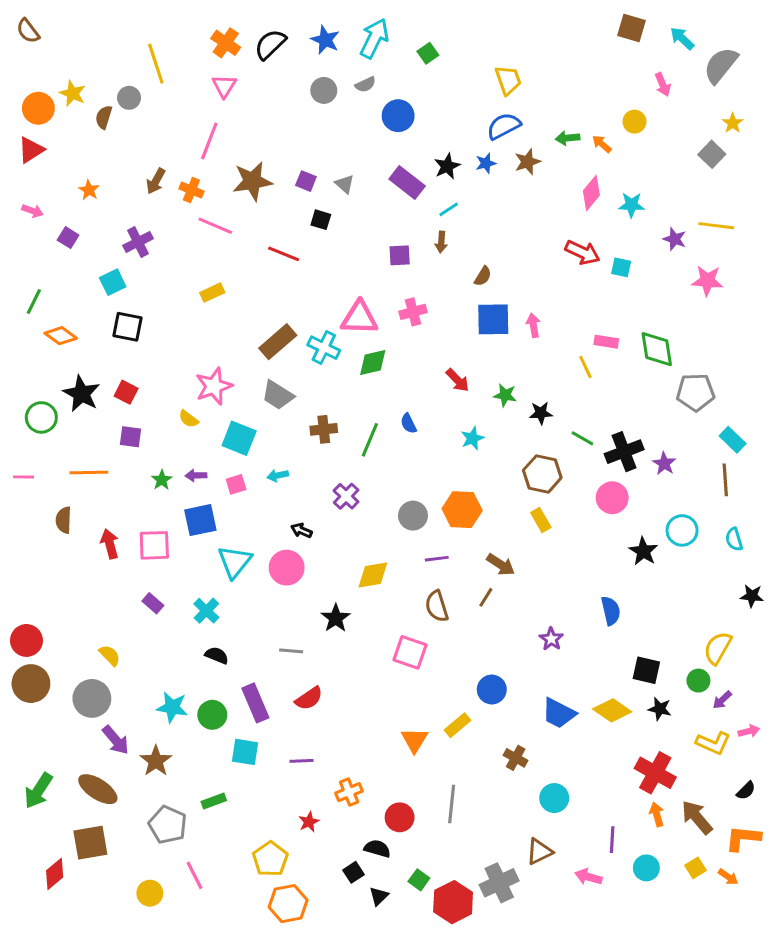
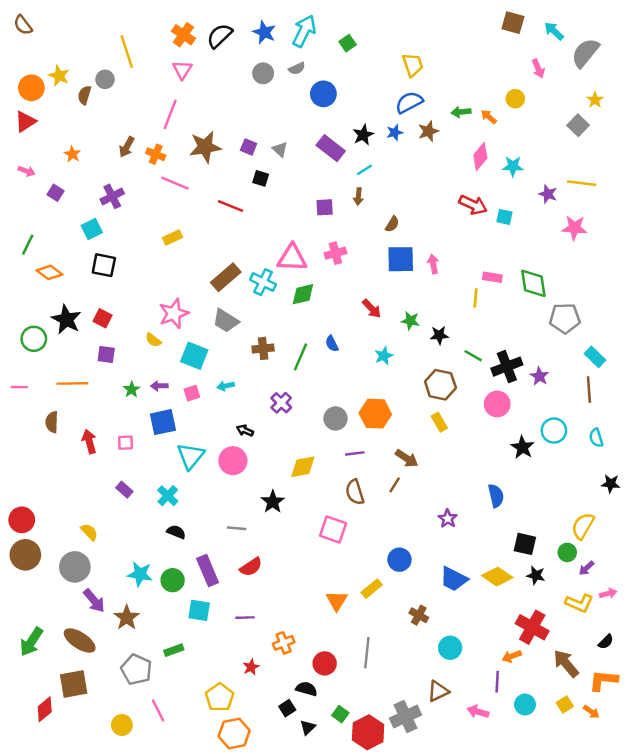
yellow line: (585, 367) -> (475, 298), turned 30
pink square: (154, 545) -> (126, 443), size x0.6
orange arrow: (657, 814) -> (512, 656), moved, turned -96

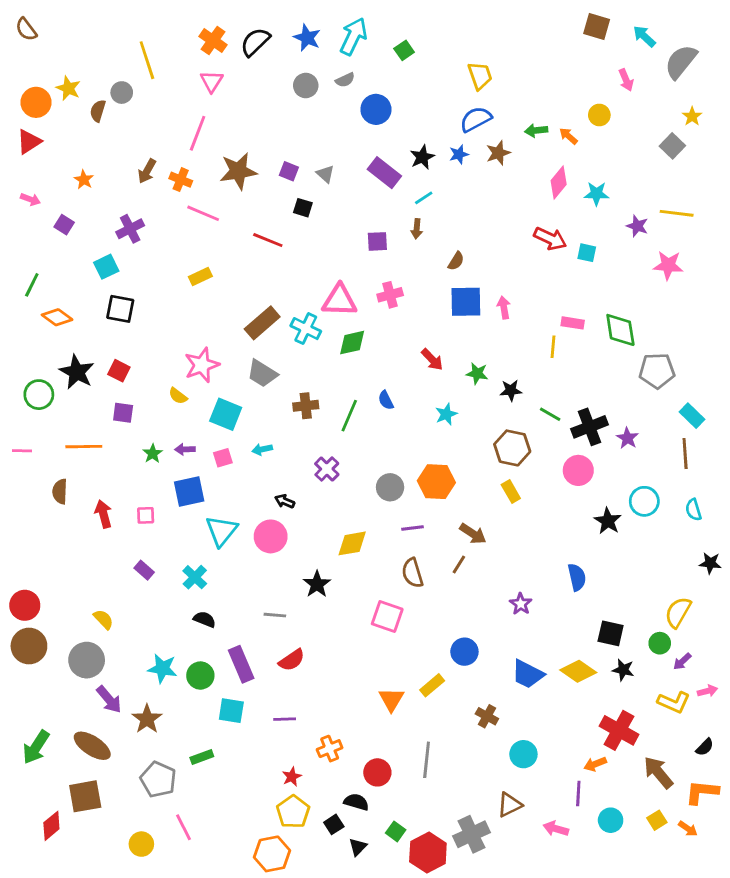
yellow pentagon: (220, 697) -> (293, 812), moved

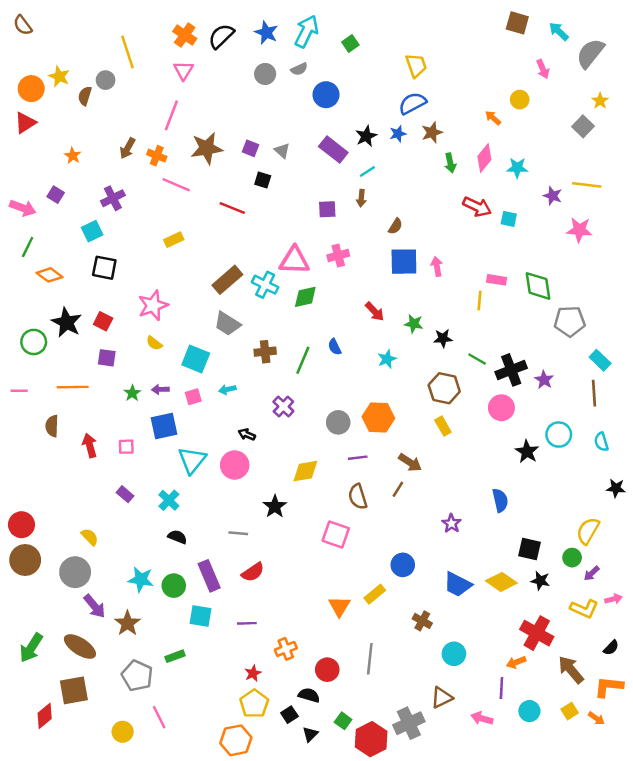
green arrow: (536, 130) -> (450, 163), moved, turned -96
pink arrow: (30, 199) -> (23, 208), moved, size x1.5
pink star: (202, 365) -> (153, 305), moved

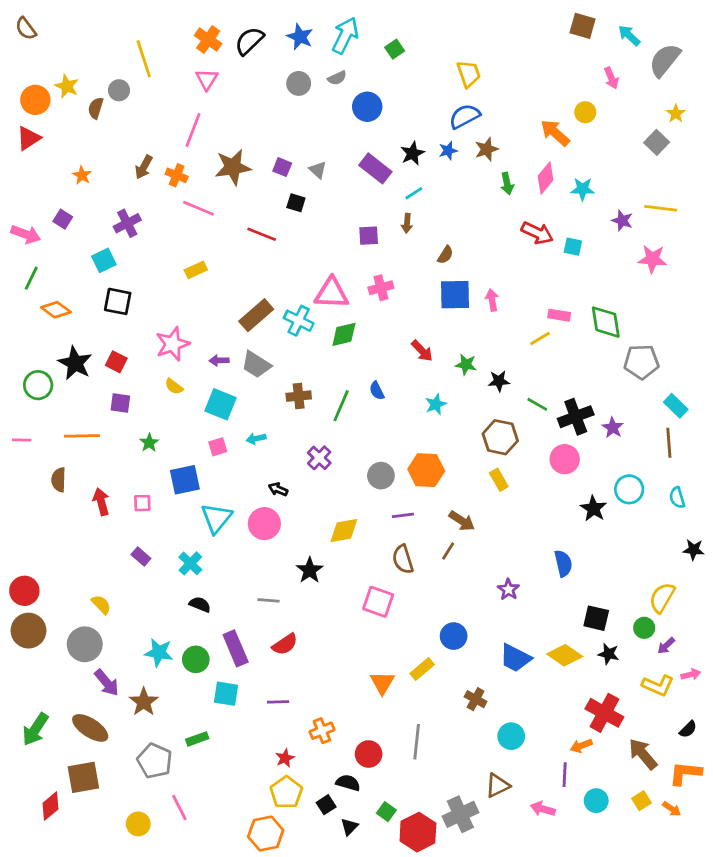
orange arrow: (493, 118) -> (555, 133), size x1.6
yellow line: (479, 301) -> (540, 338), turned 54
purple arrow: (160, 389) -> (219, 360), moved

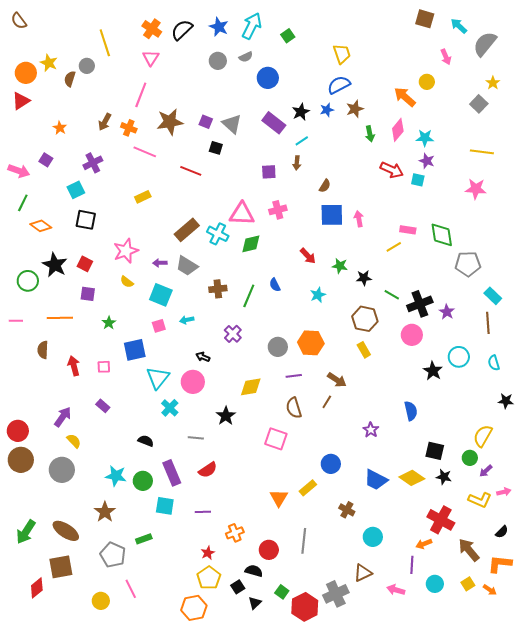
gray triangle: (318, 170) -> (232, 124), size x1.5
purple star: (622, 221) -> (427, 161), moved
cyan cross: (190, 563) -> (170, 408), moved
purple arrow: (107, 683) -> (63, 417), moved, turned -105

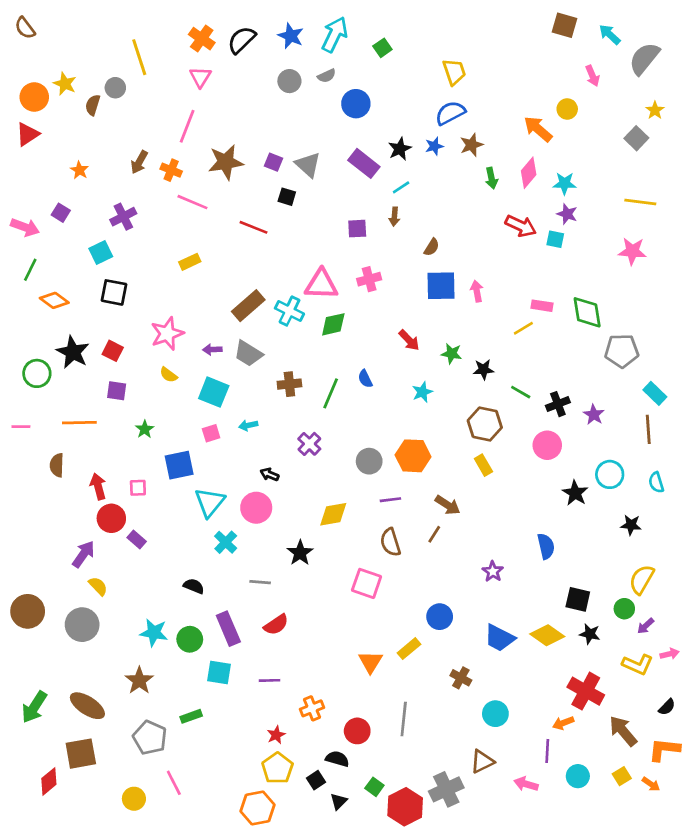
black cross: (420, 304) -> (558, 404), size x0.7
black star: (506, 401) -> (631, 525), moved
red circle: (18, 431) -> (111, 518), moved

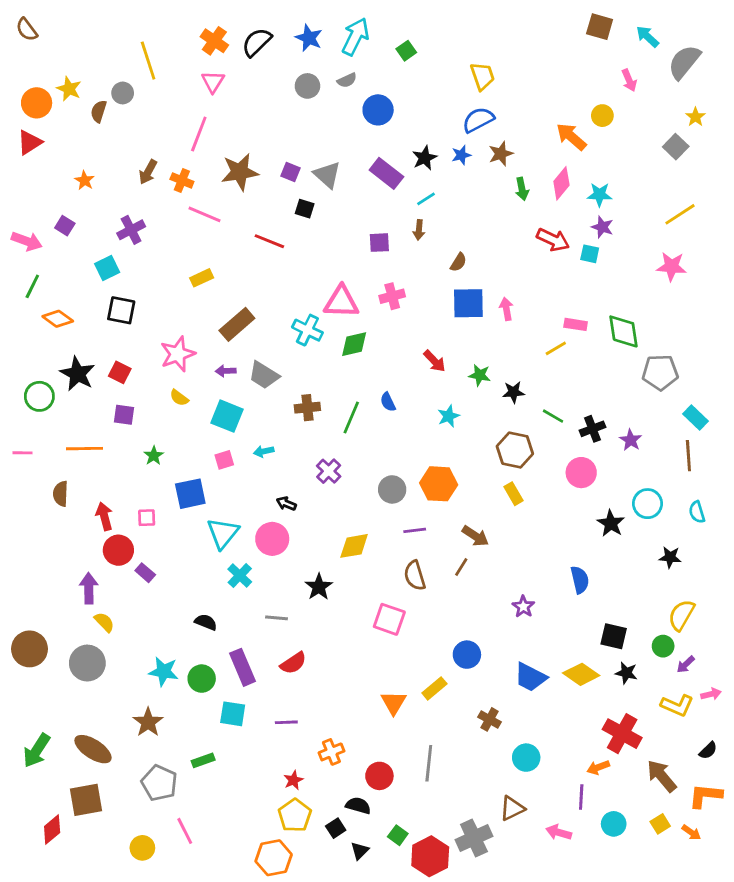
yellow line: (640, 202) -> (680, 214), turned -40
brown rectangle: (248, 306) -> (237, 324), moved
purple arrow: (83, 554) -> (89, 588), turned -36

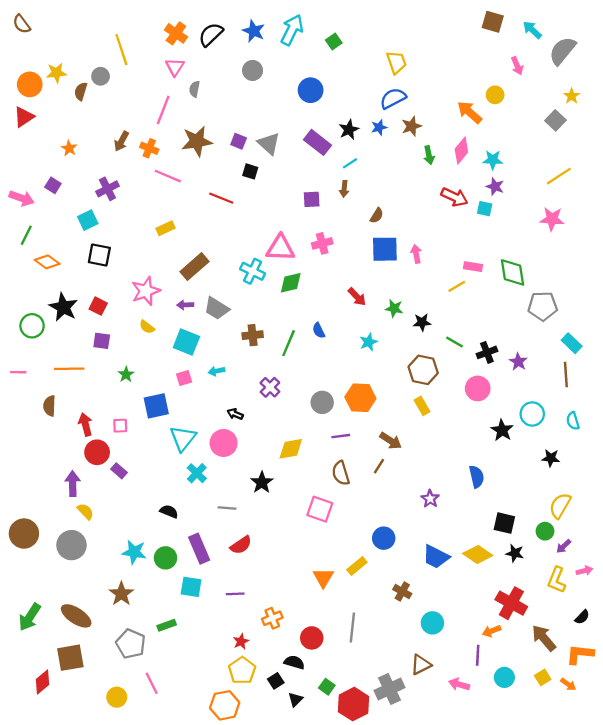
gray semicircle: (347, 80) -> (195, 89), moved, turned 126
yellow star: (69, 89) -> (56, 73), turned -30
yellow L-shape: (677, 705) -> (557, 580), turned 88

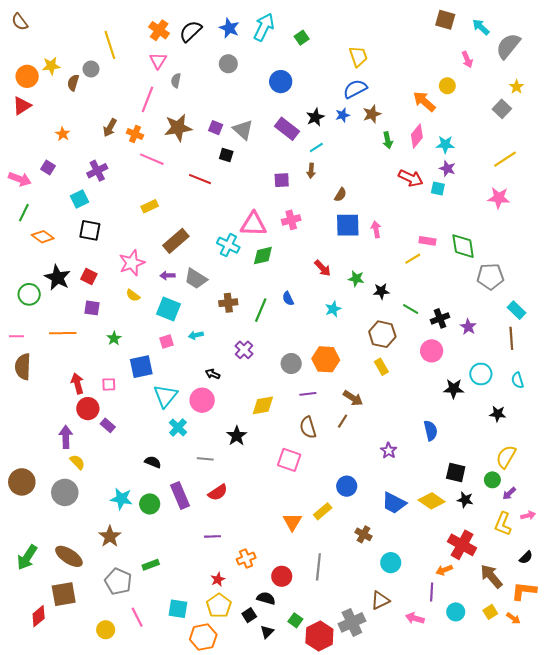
brown semicircle: (49, 406) -> (23, 367), moved, size x1.4
black star: (502, 430) -> (454, 389), turned -30
cyan square: (191, 587) -> (178, 609), moved

